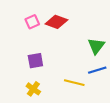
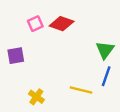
purple square: (35, 61) -> (16, 56), moved
blue line: (97, 70) -> (106, 76), turned -54

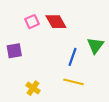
red diamond: (62, 24) -> (56, 22), turned 40
blue line: (106, 76) -> (73, 57), moved

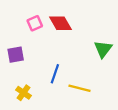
blue line: (73, 57) -> (55, 74), moved
yellow cross: (33, 88) -> (24, 93), moved

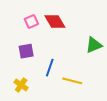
green triangle: (103, 49) -> (94, 45), turned 30
purple square: (16, 55) -> (26, 51), moved

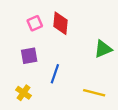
red diamond: (55, 22) -> (61, 23), turned 35
yellow line: (72, 81) -> (94, 93), moved

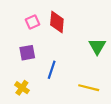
green triangle: (103, 49) -> (97, 46), turned -36

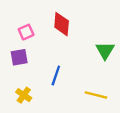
pink square: (33, 22) -> (26, 32), moved
purple square: (27, 53) -> (19, 57), moved

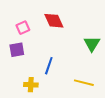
red diamond: (62, 24) -> (54, 21), turned -30
yellow cross: (24, 95) -> (31, 85), moved, turned -32

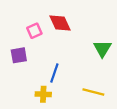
pink square: (23, 28) -> (34, 31), moved
yellow cross: (31, 85) -> (43, 94), moved

